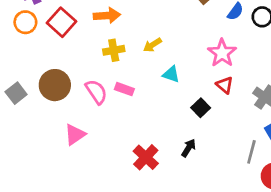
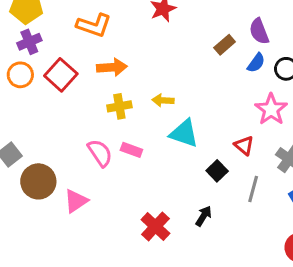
yellow arrow: (152, 45) -> (163, 100), turned 36
pink star: (222, 53) -> (271, 109), moved
cyan triangle: (171, 74) -> (184, 133), size x1.5
brown circle: (55, 85) -> (38, 181), moved
gray line: (251, 152) -> (253, 189), moved

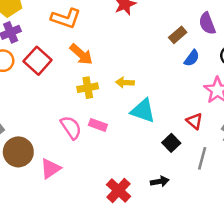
blue semicircle: (256, 63) -> (192, 58), moved
orange arrow: (112, 67) -> (81, 54), turned 45
black arrow: (204, 216) -> (160, 181), turned 48

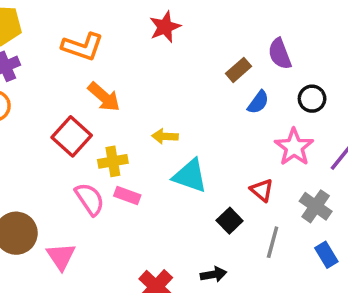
red square: (38, 61) -> (72, 136), moved
yellow cross: (88, 88) -> (113, 161), moved
pink triangle: (50, 169) -> (61, 256), turned -30

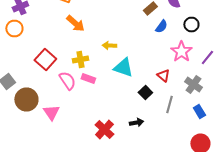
red square: (72, 136) -> (45, 60), moved

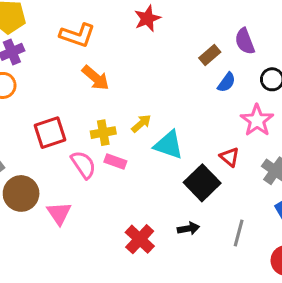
yellow arrow: (109, 46) -> (141, 123), moved, turned 136
red square: (45, 60) -> (50, 133), turned 30
black square: (145, 92) -> (202, 183), size x1.6
gray line: (169, 104) -> (239, 233), moved

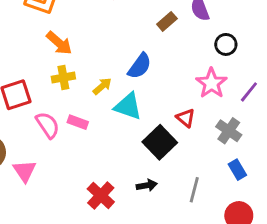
blue semicircle: (226, 82) -> (140, 66), moved, size x1.4
yellow cross: (103, 133) -> (63, 78), moved

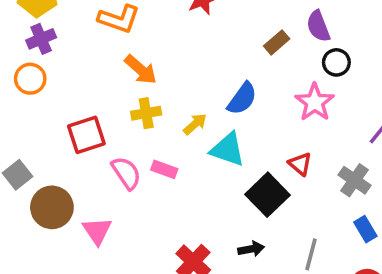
black circle: (226, 44) -> (336, 62), moved
pink star: (211, 83) -> (315, 102), moved

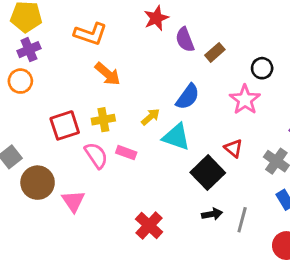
purple semicircle: (318, 26) -> (185, 40), moved
yellow cross: (146, 113) -> (103, 120), moved
black arrow: (251, 249) -> (212, 214), moved

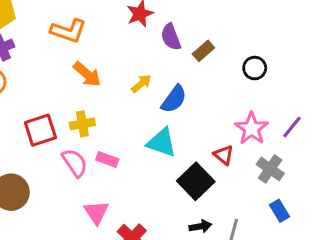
pink star: (245, 100) -> (252, 129), moved
yellow arrow: (151, 117) -> (141, 84), moved
pink triangle: (73, 201) -> (96, 212), moved

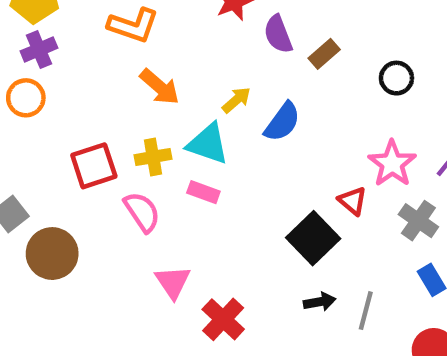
cyan triangle: (162, 143) -> (208, 144), moved
pink rectangle: (107, 160) -> (203, 192), moved

